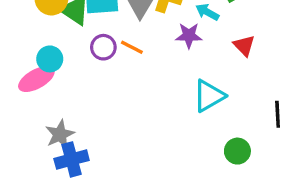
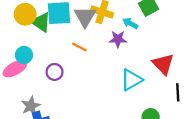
red triangle: (244, 46) -> (163, 64), moved, size x1.5
purple circle: (103, 47) -> (55, 72), moved

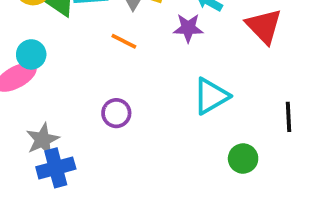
red triangle: (163, 64) -> (264, 26), moved
purple circle: (55, 72) -> (116, 113), moved

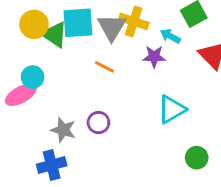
gray star: (43, 140) -> (63, 130), moved, turned -30

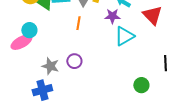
orange line: (104, 67) -> (78, 23), turned 72
cyan triangle: (172, 109) -> (124, 36), moved

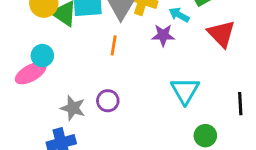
cyan triangle: (124, 36) -> (185, 91), moved, turned -30

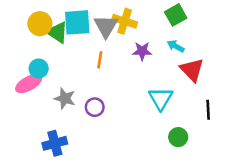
cyan arrow: (179, 15) -> (176, 46), moved
red triangle: (221, 34) -> (192, 70), moved
gray star: (73, 108) -> (65, 98), moved

